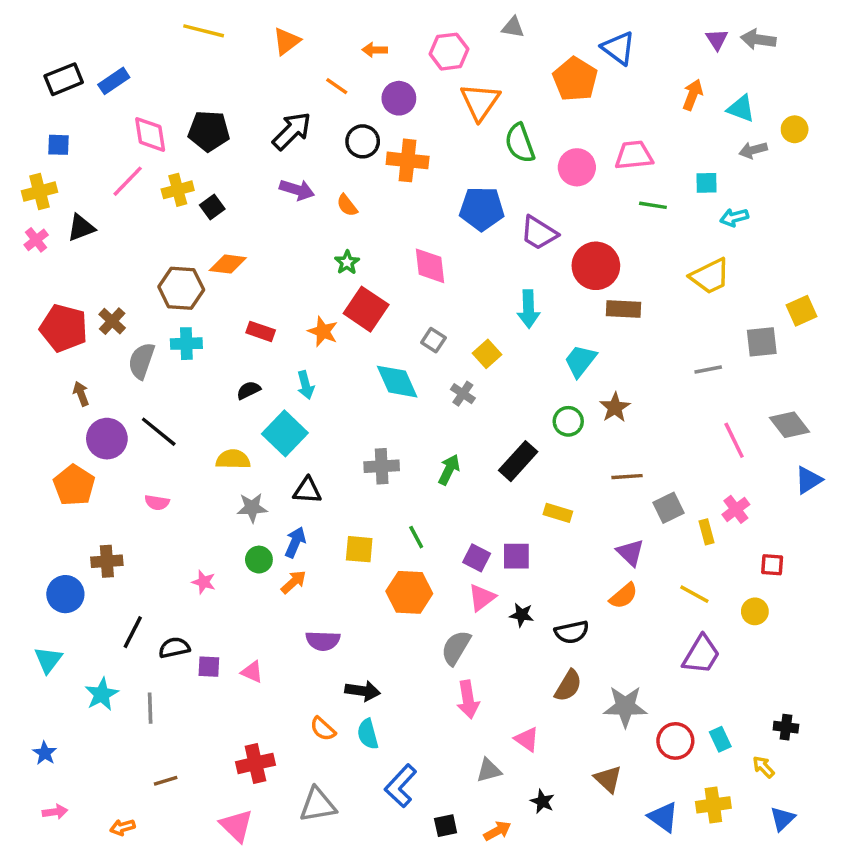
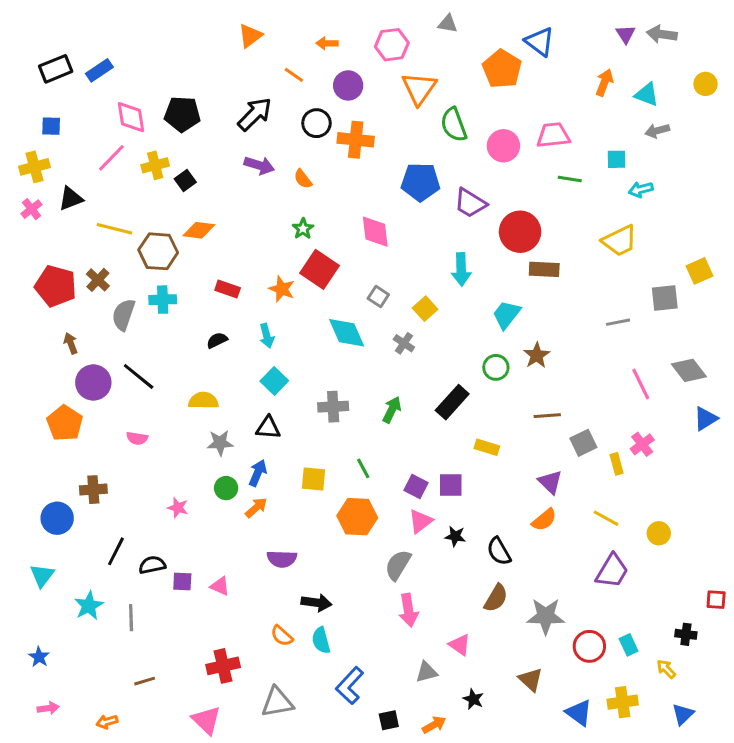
yellow line: (204, 31) -> (114, 229), moved
yellow circle: (795, 129) -> (706, 84), moved
cyan square: (285, 433) -> (274, 381), moved, size x0.7
red square: (772, 565) -> (716, 600), moved
black semicircle: (572, 632) -> (499, 551), turned 72

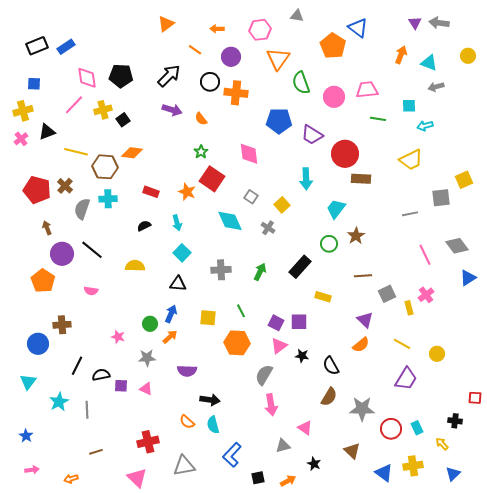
gray star: (220, 443) -> (147, 358), moved

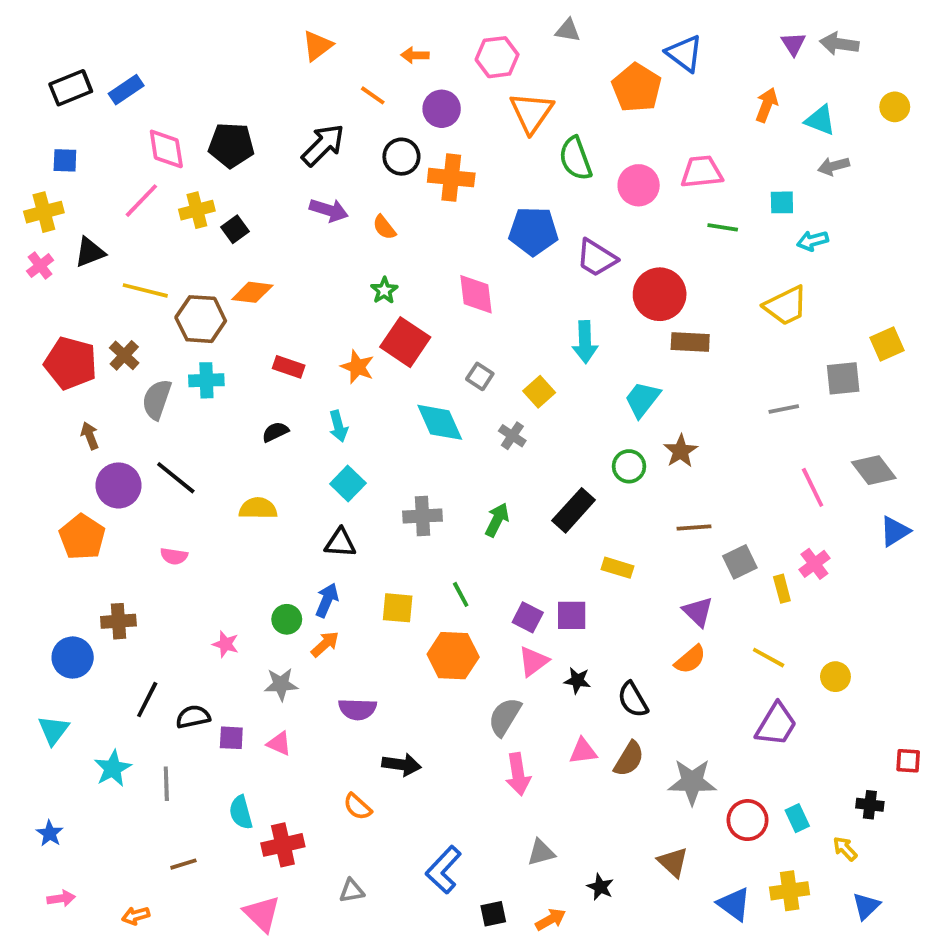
cyan semicircle: (213, 425) -> (241, 812), moved
pink triangle: (305, 428) -> (583, 751), moved, turned -42
gray triangle: (184, 466) -> (352, 891), size x0.6

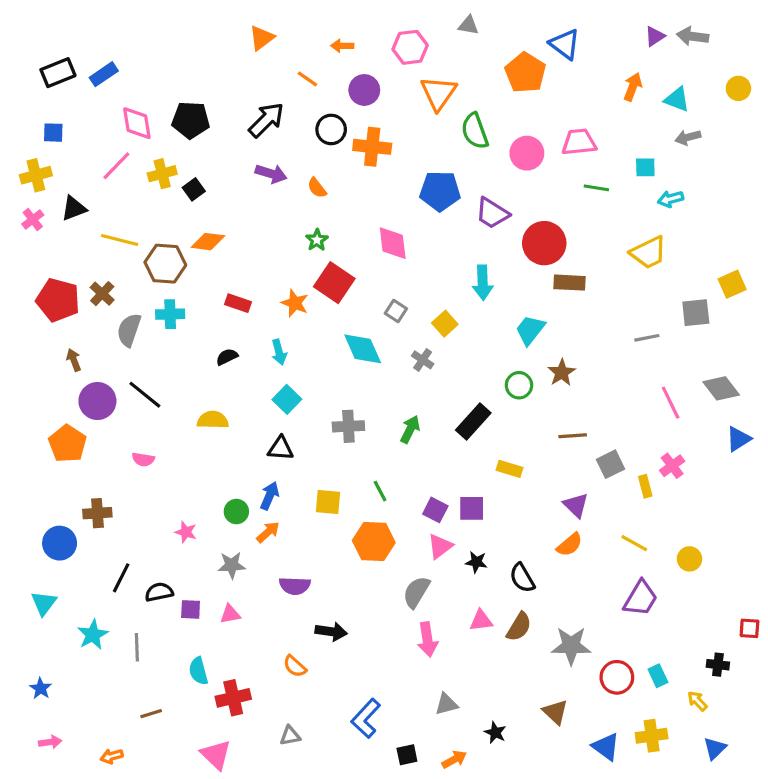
purple triangle: (793, 44) -> (655, 36), turned 30
pink triangle: (279, 744) -> (230, 614), turned -35

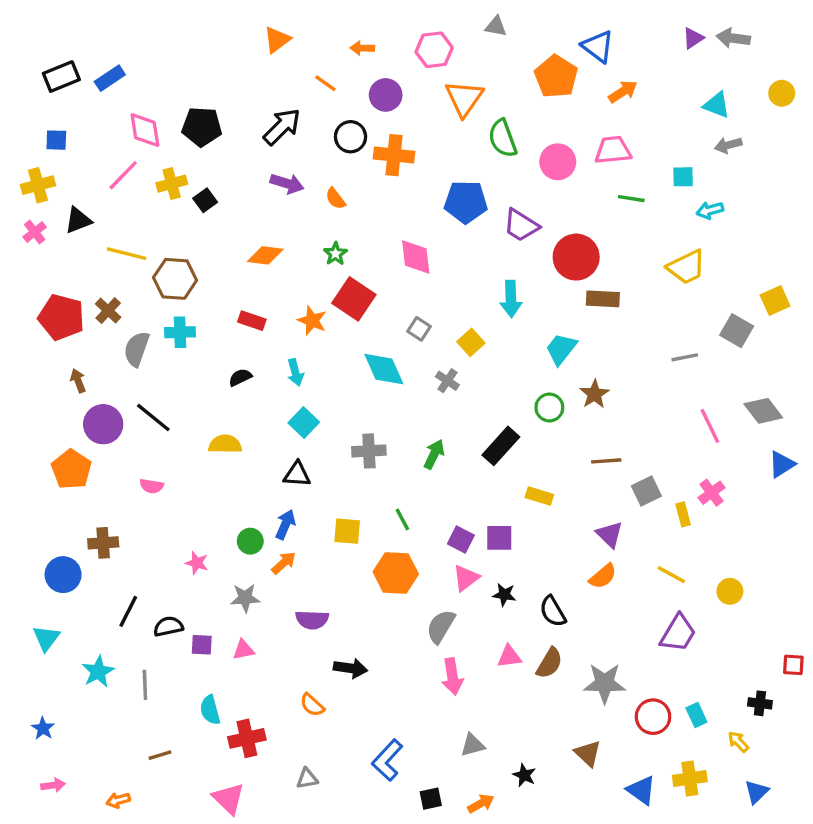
orange arrow: (633, 87) -> (623, 92), moved, turned 36
orange diamond: (208, 242) -> (265, 255), moved
gray square: (696, 313) -> (737, 331), turned 36

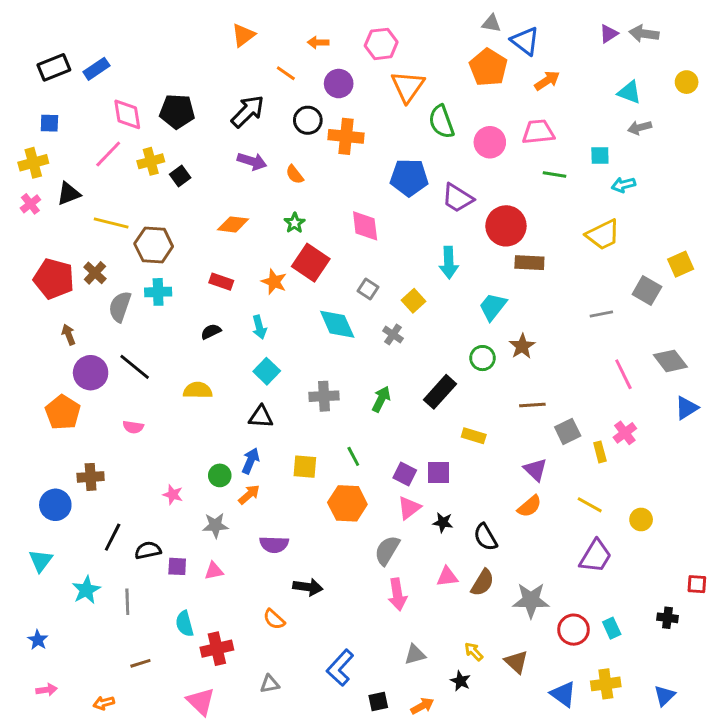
gray triangle: (496, 26) -> (491, 23), moved
yellow arrow: (738, 742) -> (474, 652), moved

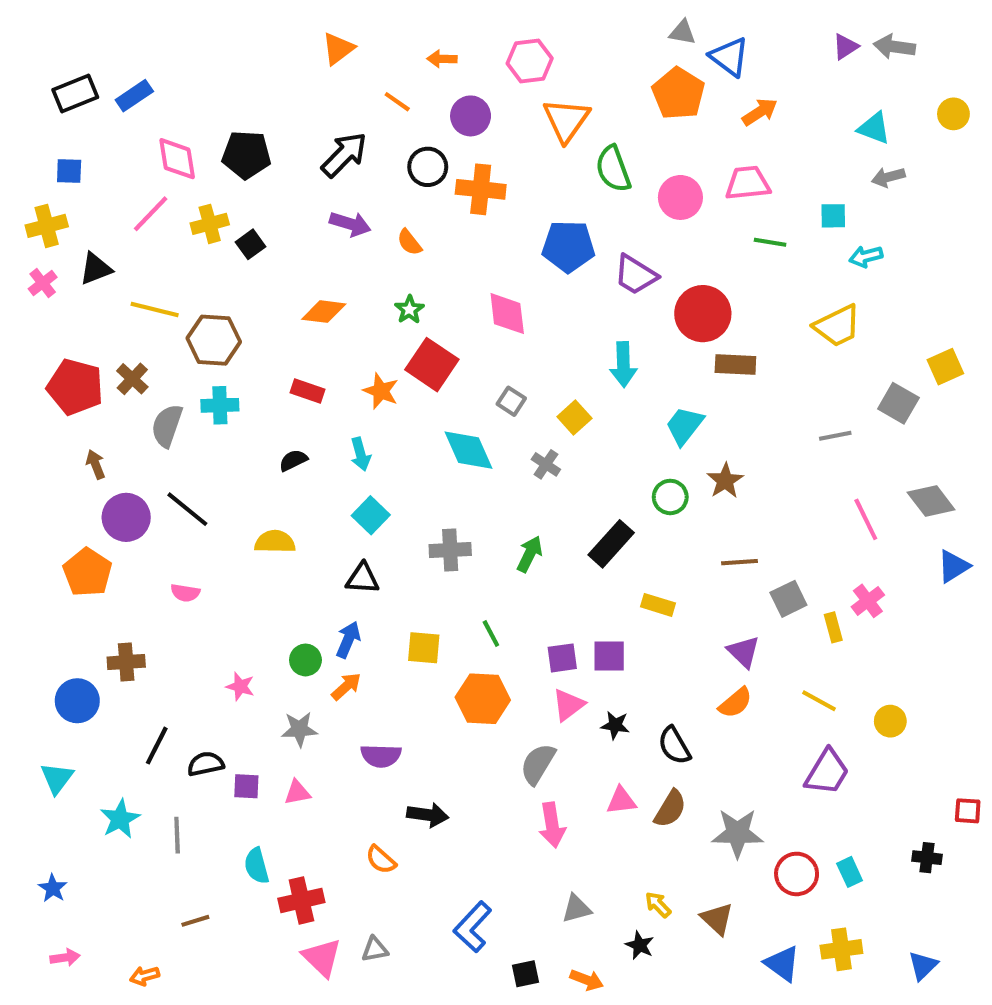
purple square: (405, 474) -> (562, 658), turned -35
pink triangle: (201, 702) -> (322, 957), moved
orange arrow: (422, 706) -> (587, 980), turned 50

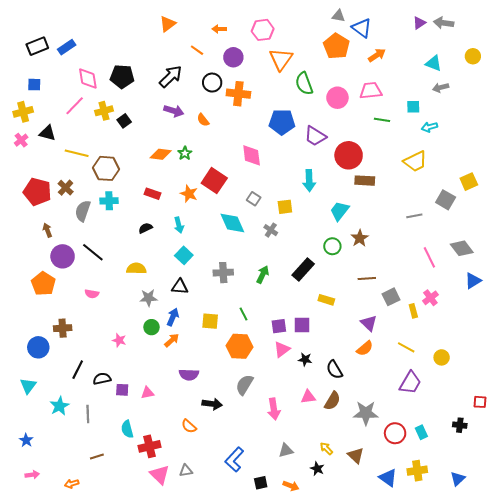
black triangle: (96, 269) -> (47, 133), turned 36
green star: (409, 310) -> (185, 153), moved
yellow square: (574, 418) -> (285, 207), turned 35
gray star: (299, 729) -> (148, 298), moved
gray semicircle: (538, 764) -> (244, 385), moved

